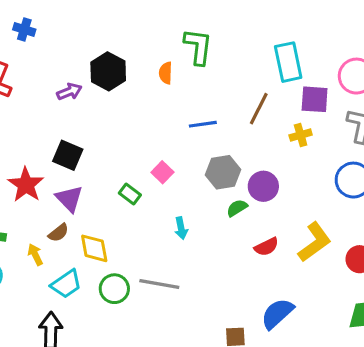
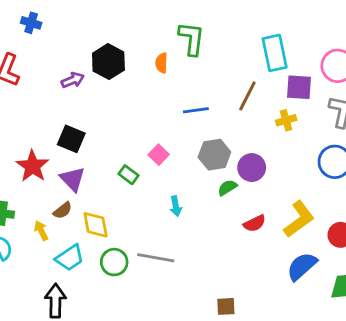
blue semicircle: (277, 314) -> (302, 266), moved

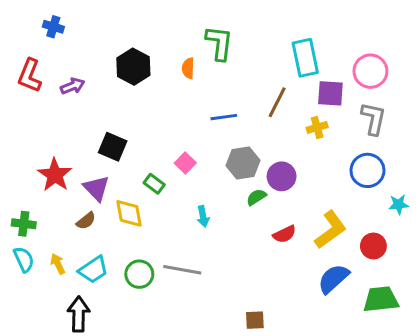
purple arrow: (73, 80) -> (73, 86), moved
black square: (71, 139) -> (113, 147), moved
yellow diamond: (96, 225) -> (129, 213), moved
yellow arrow: (41, 231) -> (58, 264), moved

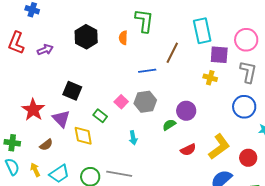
brown line: (277, 102) -> (172, 53), moved
yellow cross: (317, 127) -> (210, 78), turned 32
gray hexagon: (243, 163) -> (145, 102), moved
brown semicircle: (86, 221) -> (46, 145), moved

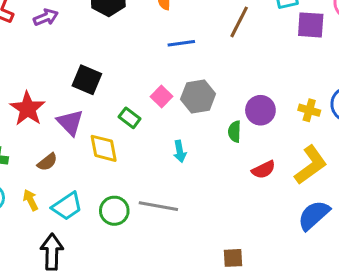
blue line: (147, 71) -> (181, 43), moved
yellow cross: (210, 78) -> (309, 110), moved
green semicircle: (169, 125) -> (235, 132), turned -56

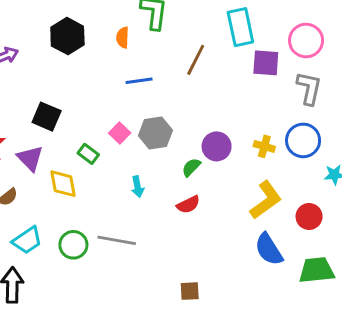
green semicircle: (235, 132) -> (191, 167), turned 42
red semicircle: (263, 170) -> (188, 205), moved
blue semicircle: (314, 215) -> (269, 249), turned -80

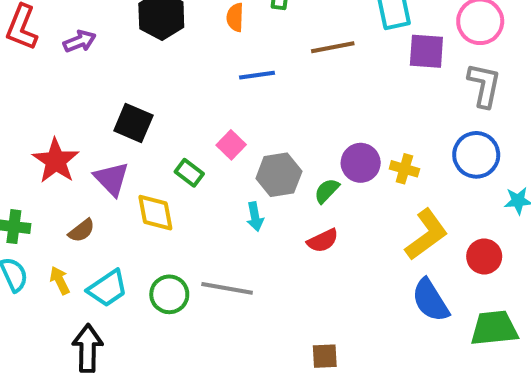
brown line: (196, 60) -> (333, 47), turned 52
gray hexagon: (155, 133) -> (279, 175), moved
yellow cross: (264, 146) -> (404, 169), moved

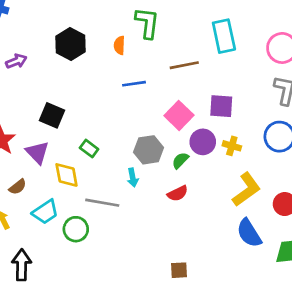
purple square: (426, 51) -> (221, 106), moved
pink square: (231, 145) -> (179, 115), moved, size x1.5
cyan trapezoid: (108, 288) -> (45, 212), moved
gray line: (227, 288) -> (102, 203), moved

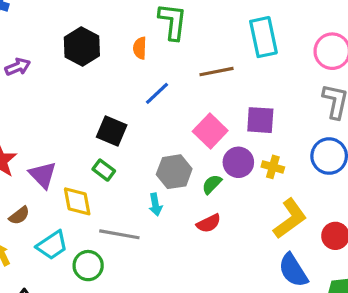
blue line: (134, 84) -> (157, 93), turned -35
black square: (52, 115) -> (112, 131), moved

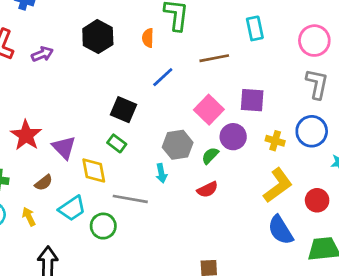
cyan rectangle: (263, 37) -> (255, 28), size x0.7
yellow cross: (273, 167) -> (275, 141), moved

